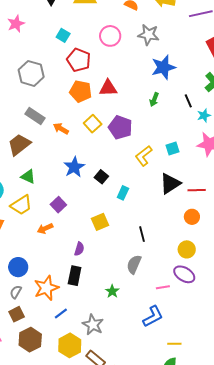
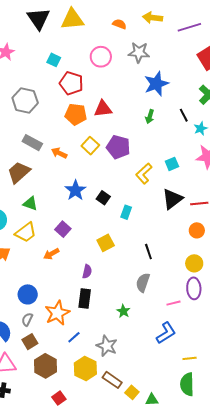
purple ellipse: (184, 274) -> (194, 288), turned 60

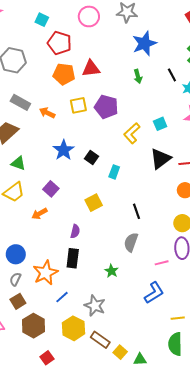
green arrow: (150, 117) -> (138, 76), turned -32
yellow square: (90, 146) -> (78, 105), turned 36

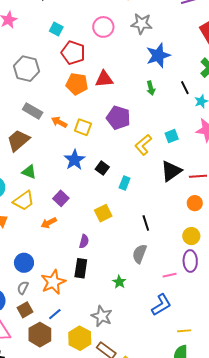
yellow square: (78, 105) -> (83, 127), moved, turned 30
blue line: (62, 297) -> (55, 314), moved

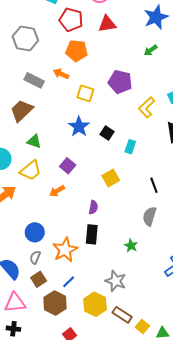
red triangle: (104, 79) -> (107, 24), moved
green arrow: (151, 88) -> (151, 50), turned 72
orange arrow: (59, 122) -> (61, 74), moved

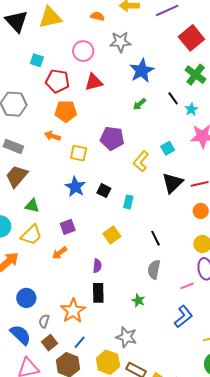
gray rectangle: (34, 80) -> (13, 146), moved
purple square: (68, 166) -> (68, 227), turned 35
blue circle: (35, 232) -> (26, 298), moved

